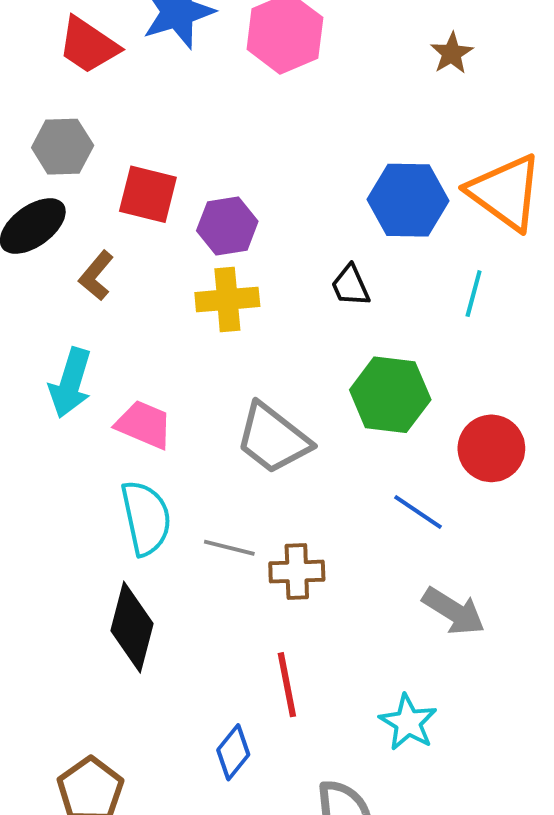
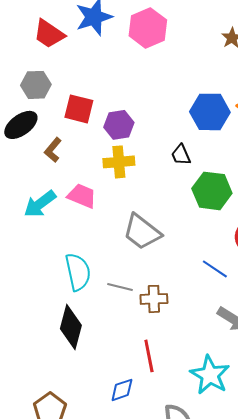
cyan arrow: (70, 383) -> (40, 204), turned 36
green hexagon: (390, 395) -> (212, 191), moved
pink trapezoid: (144, 425) -> (82, 196), moved
cyan star: (408, 722) -> (210, 375), size x1.4
blue diamond: (233, 752) -> (122, 390), turned 32

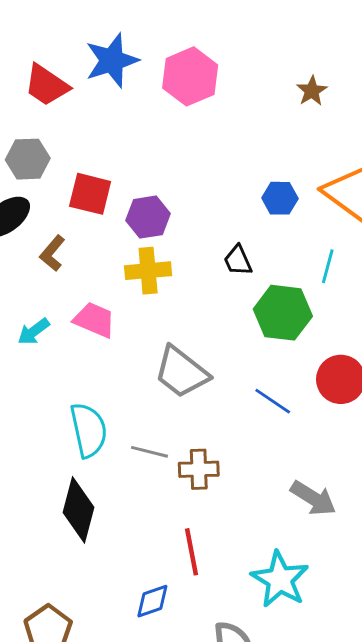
blue hexagon: (210, 112) -> (280, 198), size x0.6
cyan arrow: (40, 204) -> (34, 332), size x0.7
blue line: (215, 269) -> (273, 401), moved

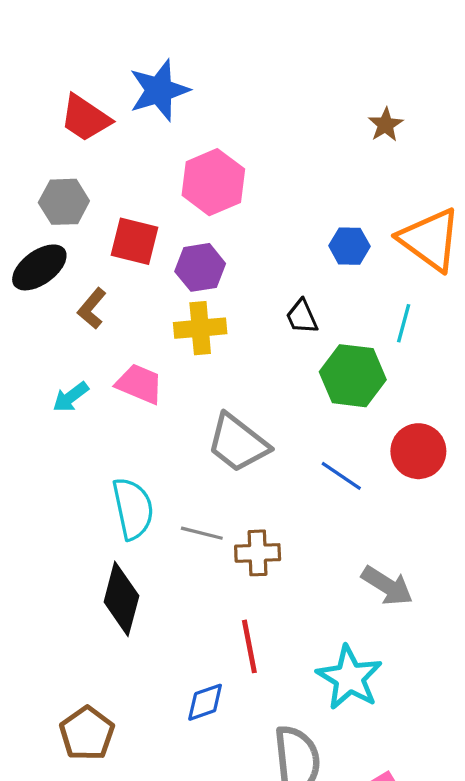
pink hexagon: (190, 76) -> (213, 182), moved

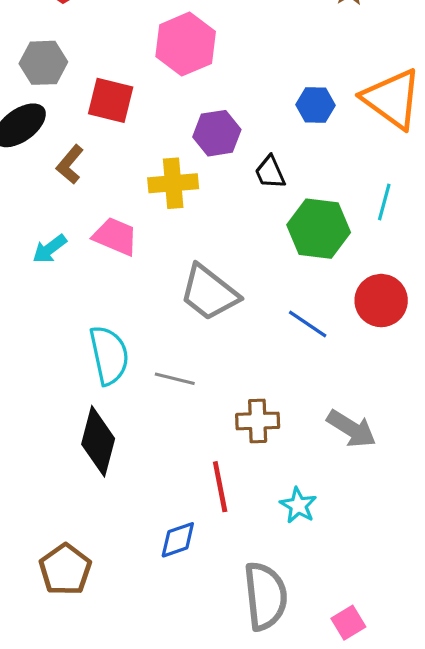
purple hexagon: (200, 267) -> (217, 133), moved
cyan line: (404, 323) -> (384, 202), moved
brown cross: (258, 553) -> (258, 421), moved
cyan star: (349, 678) -> (298, 505), moved, size x0.6

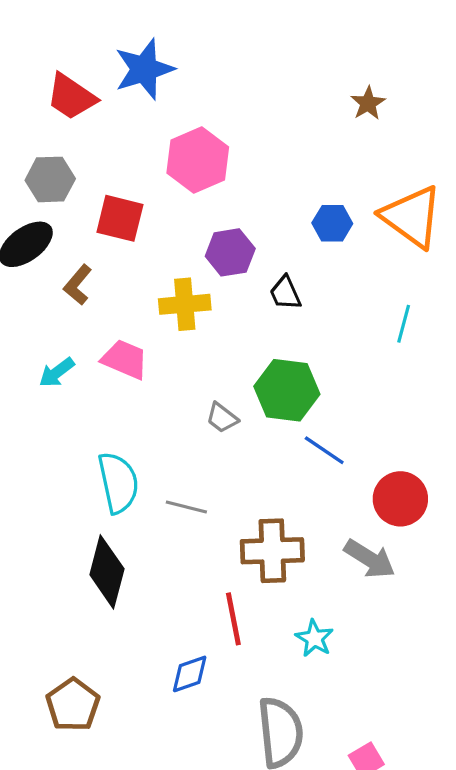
green hexagon: (319, 229) -> (287, 390), moved
gray trapezoid: (209, 293) -> (222, 418), size x0.5
red circle: (381, 301) -> (400, 499), moved
brown cross: (258, 421) -> (272, 551), size x1.4

